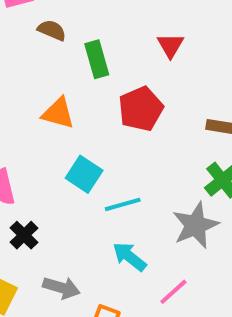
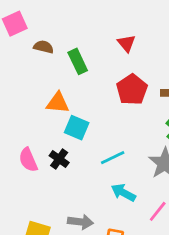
red pentagon: (141, 109) -> (132, 90), moved
cyan square: (84, 174) -> (77, 128), moved
black cross: (24, 235) -> (59, 159), moved

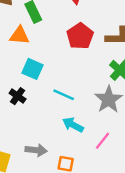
orange triangle: (58, 103) -> (19, 35), moved
cyan line: (113, 158) -> (64, 95), turned 50

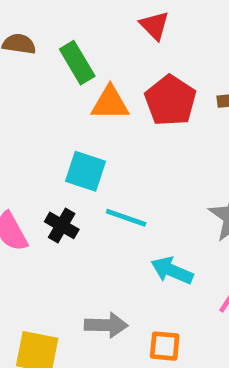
orange triangle: (19, 35) -> (110, 103), moved
cyan line: (64, 95) -> (126, 218), moved

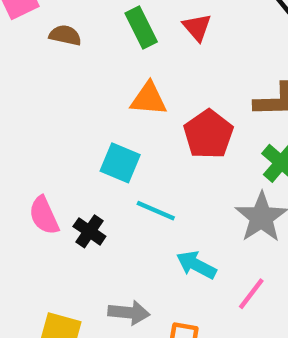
green rectangle: (77, 63) -> (141, 27), moved
red pentagon: (170, 101) -> (208, 134), moved
black cross: (62, 225) -> (89, 231), moved

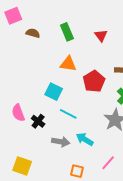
red triangle: (197, 27) -> (101, 36), moved
pink line: (251, 294) -> (108, 163), moved
gray arrow: (129, 313) -> (61, 142), moved

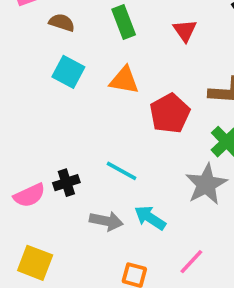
cyan square: (54, 92) -> (68, 72), moved
pink semicircle: (18, 113) -> (29, 195), moved, turned -96
black cross: (38, 121) -> (66, 183), turned 32

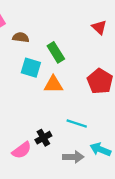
green rectangle: (124, 22) -> (56, 52), moved
orange triangle: (124, 80) -> (53, 84), moved

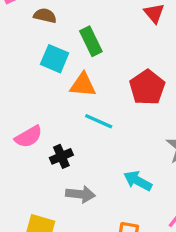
cyan line: (77, 123) -> (99, 121), moved
pink semicircle: (22, 150) -> (29, 137), moved
gray arrow: (73, 157) -> (80, 194), moved

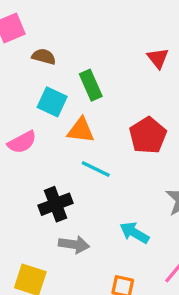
pink semicircle: (29, 137) -> (22, 142), moved
black cross: (61, 156) -> (56, 204), size x1.4

